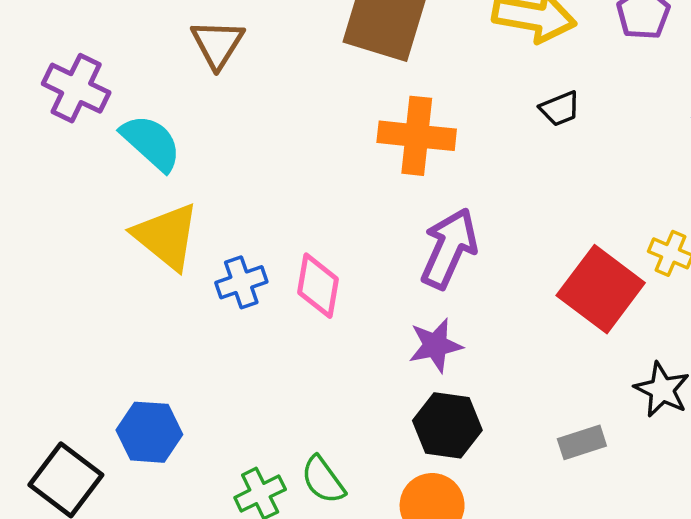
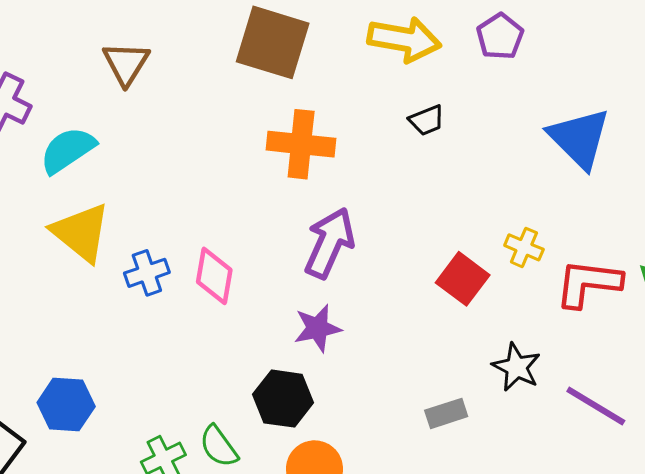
cyan semicircle: (151, 143) -> (68, 150), turned -76
red square: (601, 289) -> (463, 279), size x0.7
black hexagon: (447, 425) -> (283, 399), moved

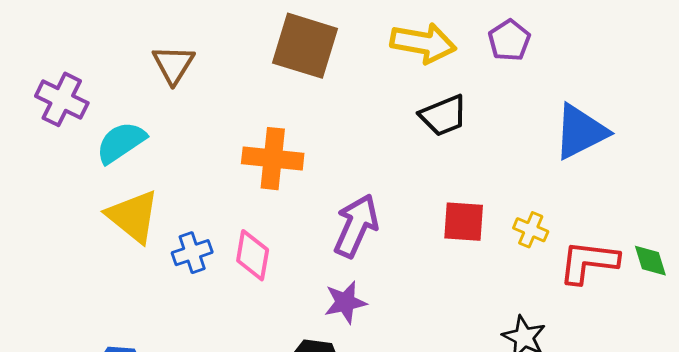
black trapezoid: (427, 120) -> (443, 116), size x1.5
blue triangle: (579, 138) -> (580, 132), turned 48
orange cross: (301, 144) -> (273, 159), moved
red square: (463, 279) -> (464, 222), moved, turned -33

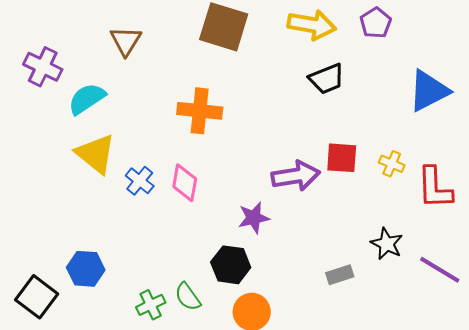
purple arrow: (356, 226) -> (296, 176), moved, turned 57
blue cross: (192, 253) -> (140, 181), turned -32
red L-shape: (588, 262) -> (435, 188), turned -99

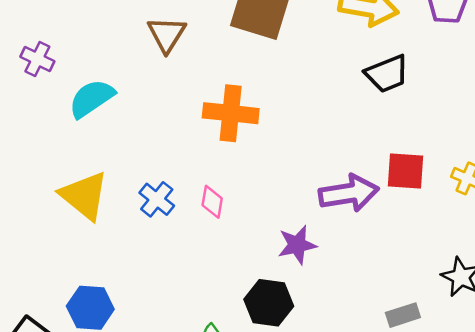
brown triangle: (126, 41) -> (167, 34), moved
purple cross: (43, 67) -> (37, 59), size x0.7
yellow triangle: (96, 154) -> (84, 196), moved
pink diamond: (185, 183) -> (212, 202), size x0.7

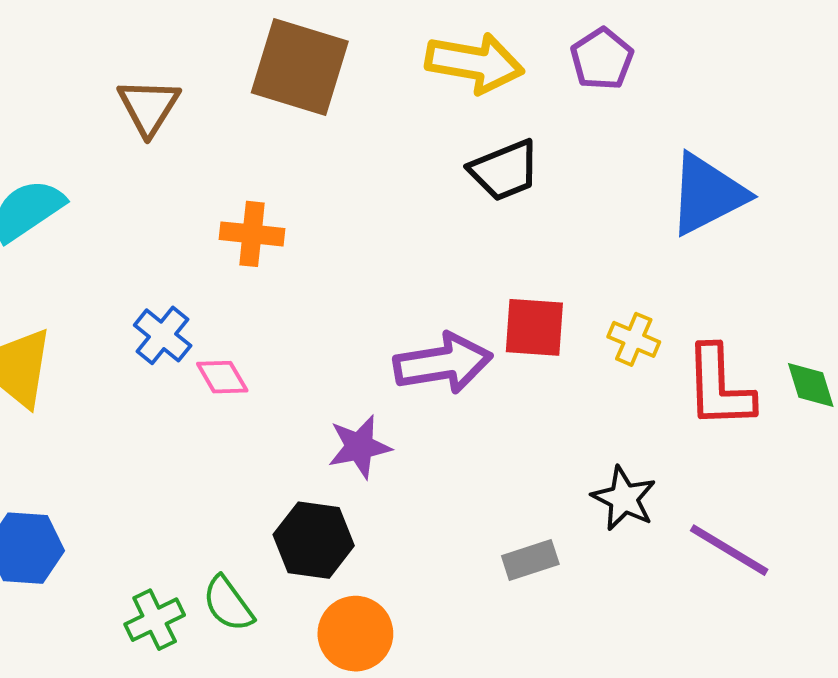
orange cross: (231, 113) -> (252, 234), size x0.7
blue cross: (157, 199) -> (163, 335), moved
pink diamond: (212, 202) -> (222, 377), turned -40

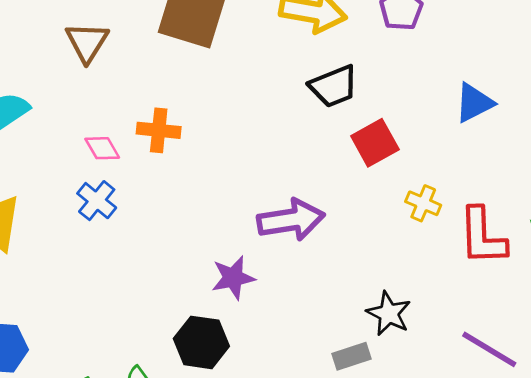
blue triangle: (707, 194) -> (474, 103), size x0.7
red square: (534, 327) -> (375, 143), moved, turned -33
pink diamond: (222, 377) -> (102, 148), moved
black star: (624, 498) -> (389, 314), moved

